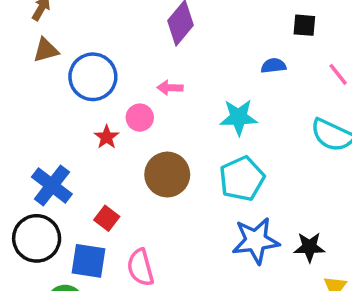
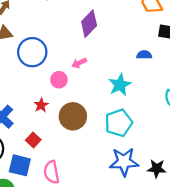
pink arrow: (170, 88) -> (79, 63), turned -32
cyan star: (239, 117) -> (120, 85), turned -30
red star: (107, 137) -> (41, 105), moved

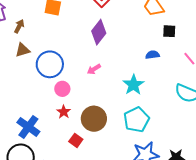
pink circle: (59, 80) -> (62, 89), moved
red square: (33, 140) -> (76, 140), moved

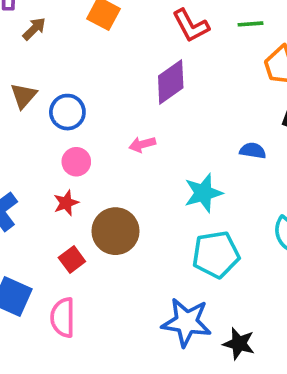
brown triangle: (23, 50) -> (24, 96), moved, turned -49
blue circle: (50, 64) -> (67, 112), size x0.7
cyan pentagon: (136, 120) -> (216, 254), moved

